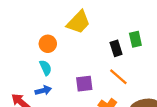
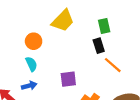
green rectangle: (135, 39) -> (104, 26), moved
orange line: (118, 77) -> (113, 65), moved

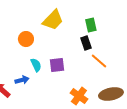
cyan semicircle: (31, 64) -> (36, 65), moved
purple square: (68, 79) -> (57, 65), moved

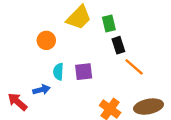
green rectangle: (91, 25) -> (109, 24), moved
cyan semicircle: (36, 65) -> (58, 72), turned -152

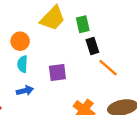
cyan semicircle: (58, 72) -> (22, 64), moved
blue arrow: (41, 90) -> (25, 91), moved

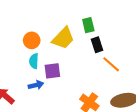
yellow trapezoid: (53, 18) -> (63, 38), moved
purple square: (57, 73) -> (52, 71), moved

